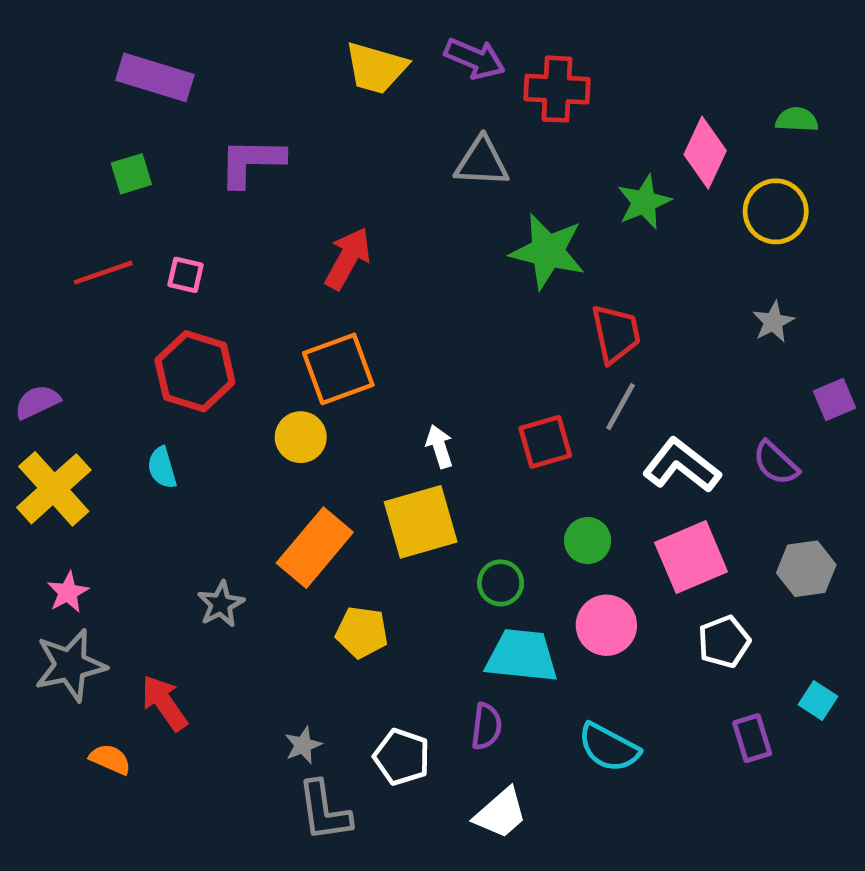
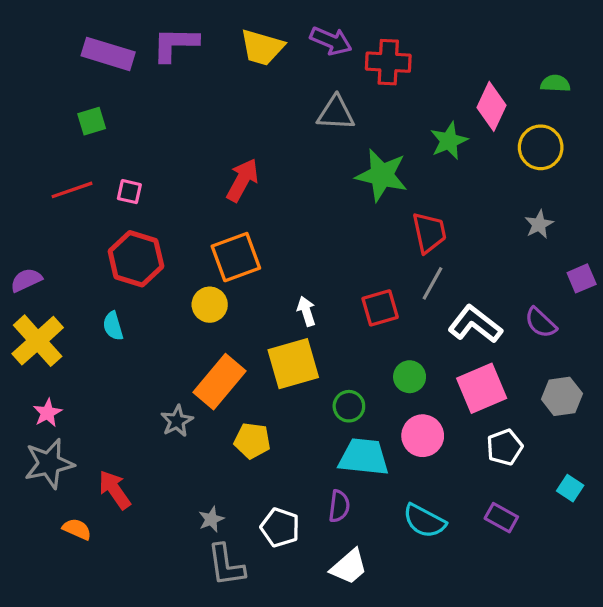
purple L-shape: (251, 162) -> (175, 44), moved
gray star: (221, 604) -> (177, 421), moved
purple rectangle: (752, 738) -> (501, 518), moved, turned -44

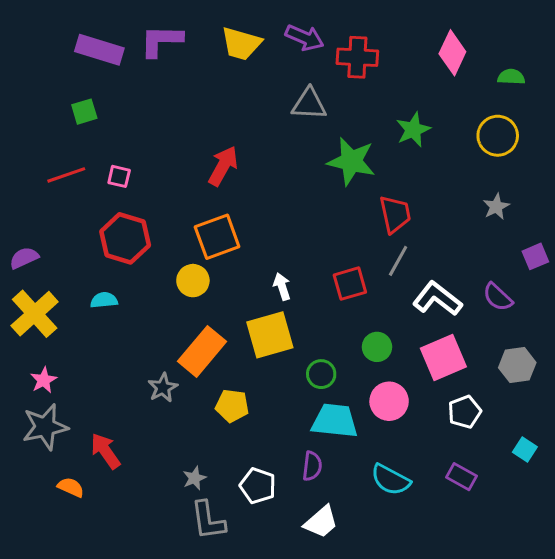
pink diamond: (491, 106) -> (452, 53), moved
cyan semicircle: (113, 326) -> (104, 300), turned 100

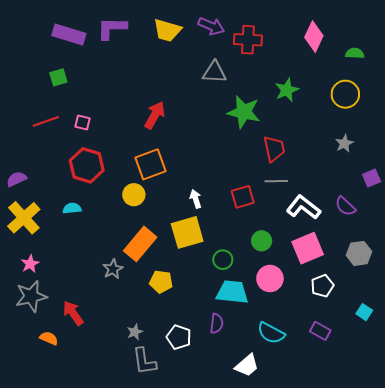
gray line: (398, 261) -> (276, 181), turned 60
white trapezoid: (321, 522) -> (247, 365), moved

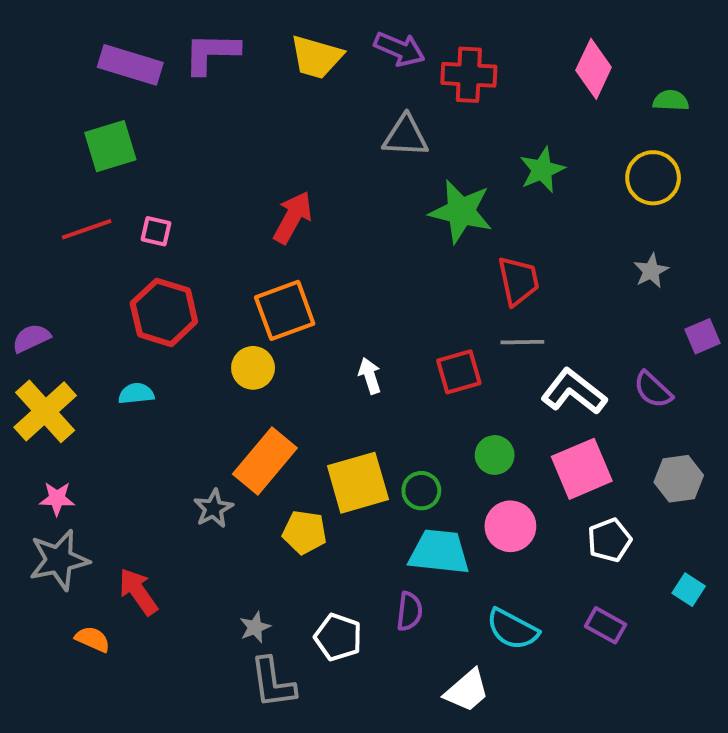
green square: (58, 77) -> (110, 146), size x1.5
yellow square: (187, 232) -> (358, 483), moved
pink star: (30, 264) -> (57, 499), turned 30

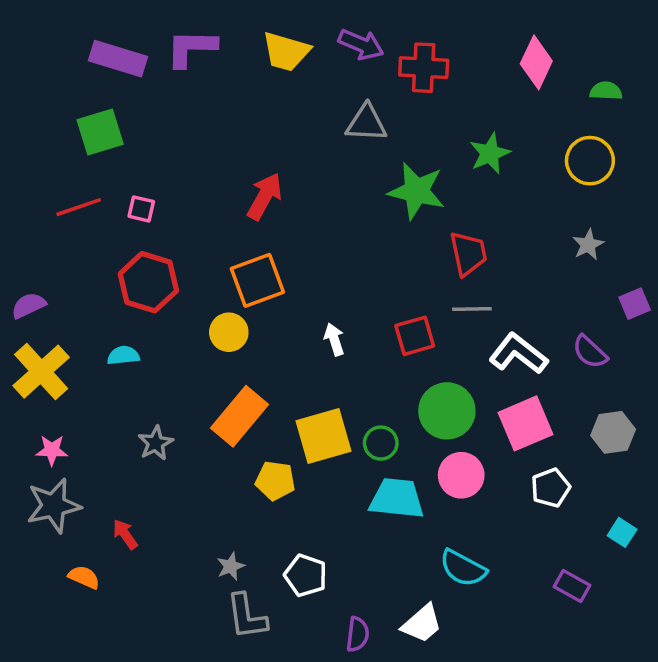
green circle: (495, 455) -> (447, 411), size x1.6
gray star: (213, 508) -> (156, 443), moved
red arrow: (138, 592) -> (125, 534), size x0.7
purple semicircle: (409, 611) -> (358, 634), moved
purple rectangle: (605, 625) -> (572, 586), moved

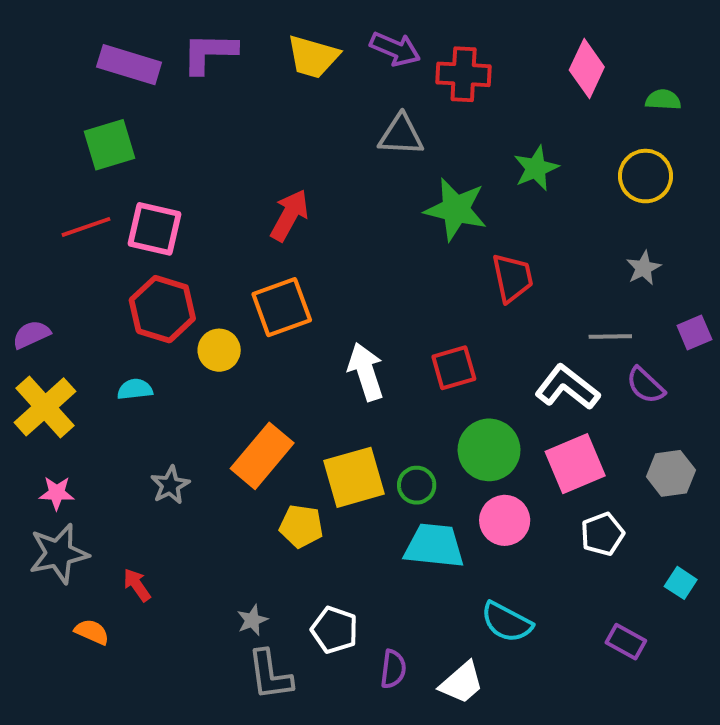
pink square: (141, 209) -> (155, 229), size x1.8
gray line: (472, 309) -> (610, 336), moved
yellow circle: (229, 332) -> (219, 350), moved
white arrow: (334, 339) -> (366, 372), size x1.6
purple semicircle: (358, 634) -> (393, 669), moved

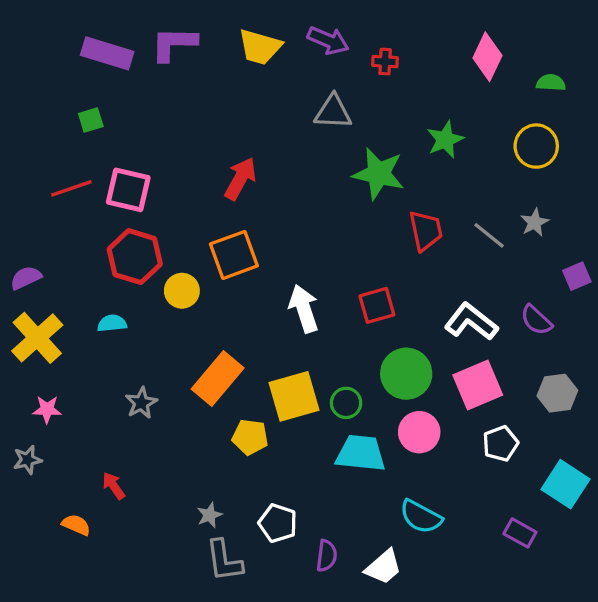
red cross: (464, 74) -> (385, 62), size x0.6
green square: (110, 145) -> (91, 120), size x0.6
gray line: (610, 336) -> (489, 235), moved, turned 40
gray star: (59, 554) -> (27, 460), moved, size x0.6
cyan square: (681, 583) -> (565, 484), size x1.8

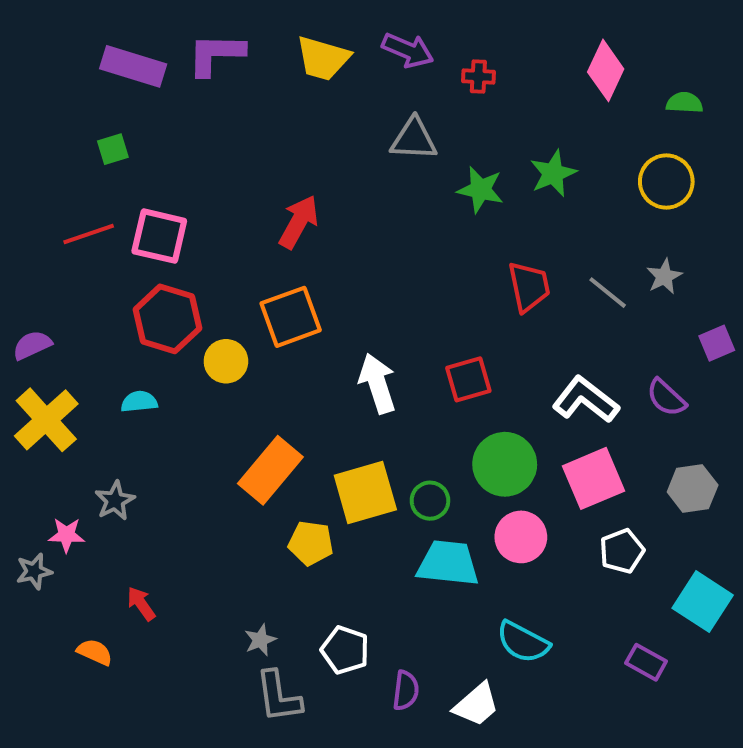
green star: (379, 174) -> (480, 190), moved, size x0.7
gray star: (141, 403) -> (115, 501), moved
pink star: (47, 409) -> (66, 535), moved

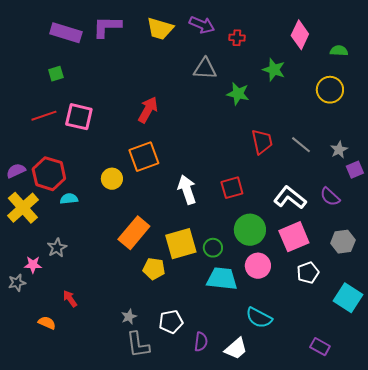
green star: (553, 173) -> (274, 70), moved, turned -30
gray star: (664, 276) -> (339, 150), moved
red hexagon: (167, 319) -> (49, 174), moved
white pentagon: (345, 650) -> (171, 322), turned -30
purple rectangle: (646, 662) -> (320, 347), moved

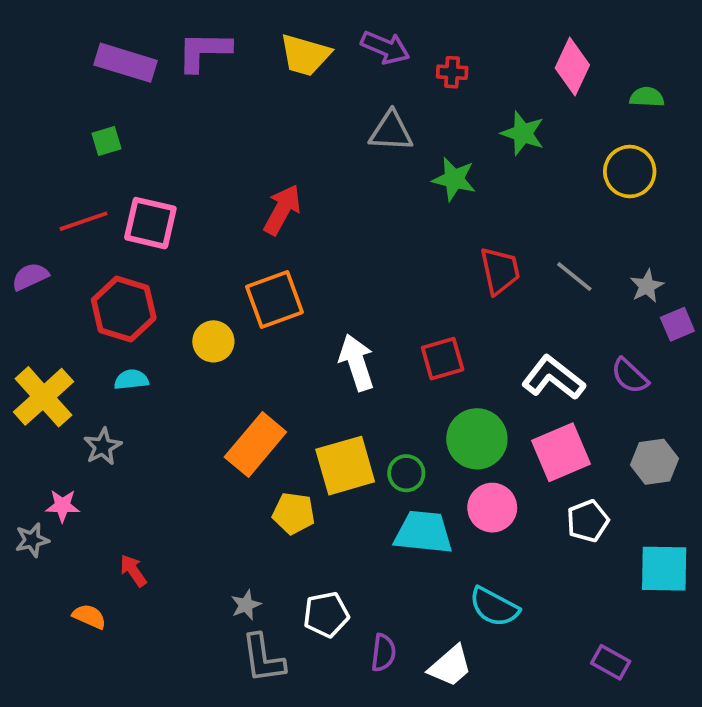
purple semicircle: (16, 171) -> (30, 277), moved
red hexagon: (49, 174) -> (124, 309), moved
gray star: (57, 248) -> (103, 446), moved
cyan square: (348, 298) -> (664, 569), turned -32

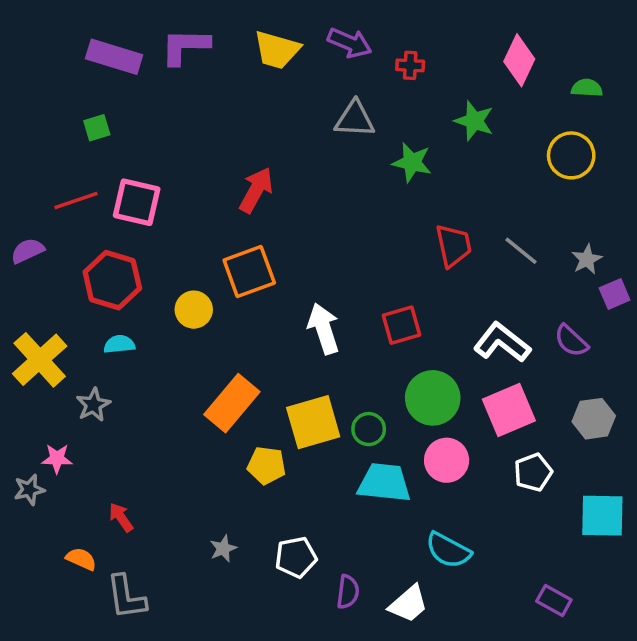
gray L-shape: (263, 658) -> (126, 597), moved

